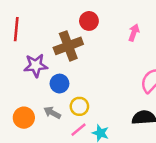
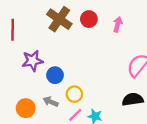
red circle: (89, 21) -> (89, 19), moved
brown cross: (68, 46) -> (59, 19), moved, turned -30

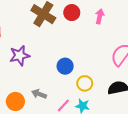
blue circle: (55, 75) -> (65, 66), moved
yellow circle: (74, 94) -> (85, 83), moved

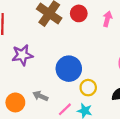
blue circle: (65, 66) -> (69, 69), size x1.5

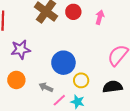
gray arrow: (40, 96) -> (46, 87), moved
orange circle: (15, 102) -> (16, 80), moved

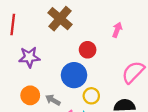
red circle: (73, 12) -> (88, 50), moved
orange circle: (16, 80) -> (30, 95), moved

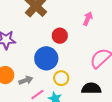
gray arrow: (53, 100) -> (26, 80), turned 128

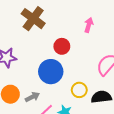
yellow circle: (61, 78) -> (79, 90), moved

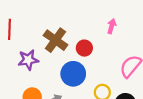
brown cross: (33, 19) -> (55, 40), moved

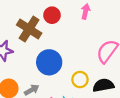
red circle: (84, 48) -> (52, 15), moved

